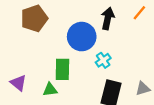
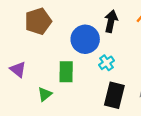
purple triangle: (18, 83) -> (18, 70), moved
green triangle: (50, 90) -> (45, 94), moved, turned -32

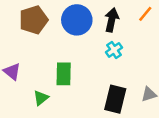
blue circle: (85, 39) -> (77, 20), moved
cyan cross: (106, 63) -> (114, 50), moved

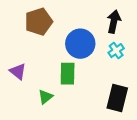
blue circle: (77, 20) -> (80, 44), moved

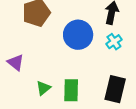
green rectangle: (68, 74) -> (71, 90), moved

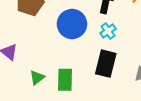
black rectangle: (115, 89) -> (106, 64), moved

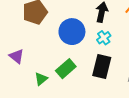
green rectangle: (65, 80) -> (66, 69), moved, turned 48

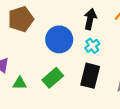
green triangle: (41, 79) -> (20, 83), moved, turned 40

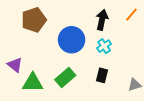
black rectangle: (90, 76) -> (102, 75), size x0.6
green triangle: (20, 83) -> (33, 83), size x1.5

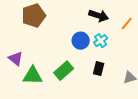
orange line: (131, 15) -> (127, 24), moved
black arrow: (102, 20) -> (99, 16), turned 96
blue circle: (72, 40) -> (81, 41), moved, size x0.7

